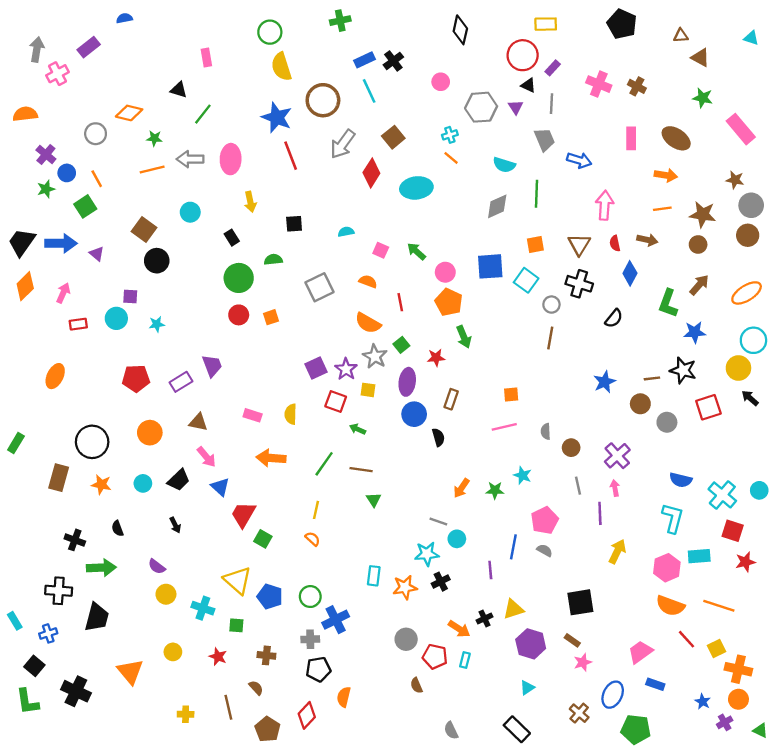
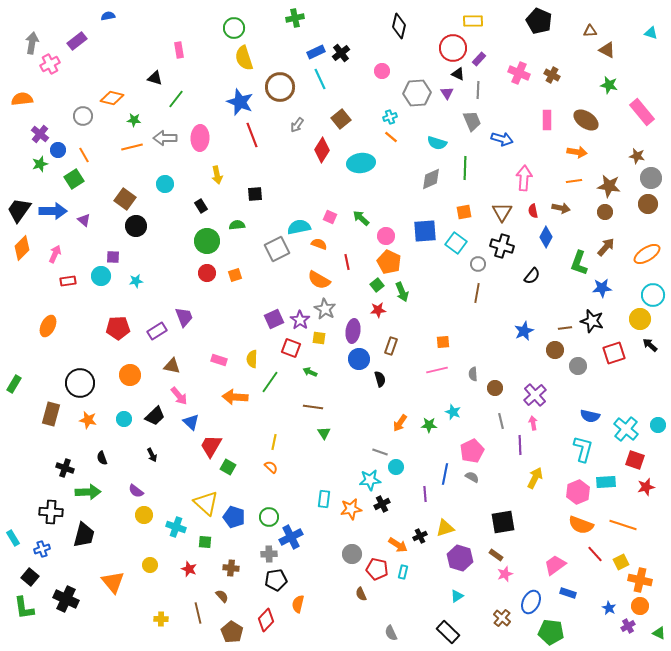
gray arrow: (343, 144) -> (297, 125), size x0.6
cyan semicircle: (346, 232) -> (299, 227), moved, size x1.6
green square: (401, 345) -> (377, 285), moved
green line: (324, 464) -> (270, 382), moved

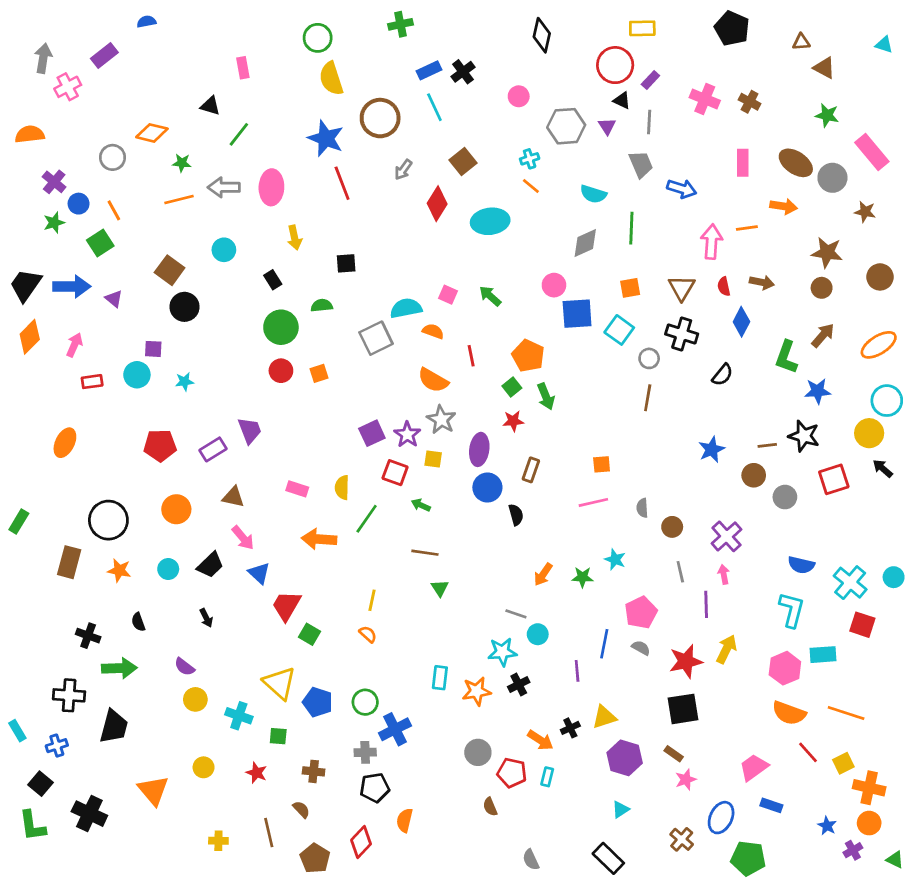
gray circle: (651, 178) -> (832, 178), moved
orange line: (574, 181) -> (747, 228), moved
pink circle: (386, 236) -> (554, 285), moved
red star: (646, 487) -> (686, 661), moved, size x1.4

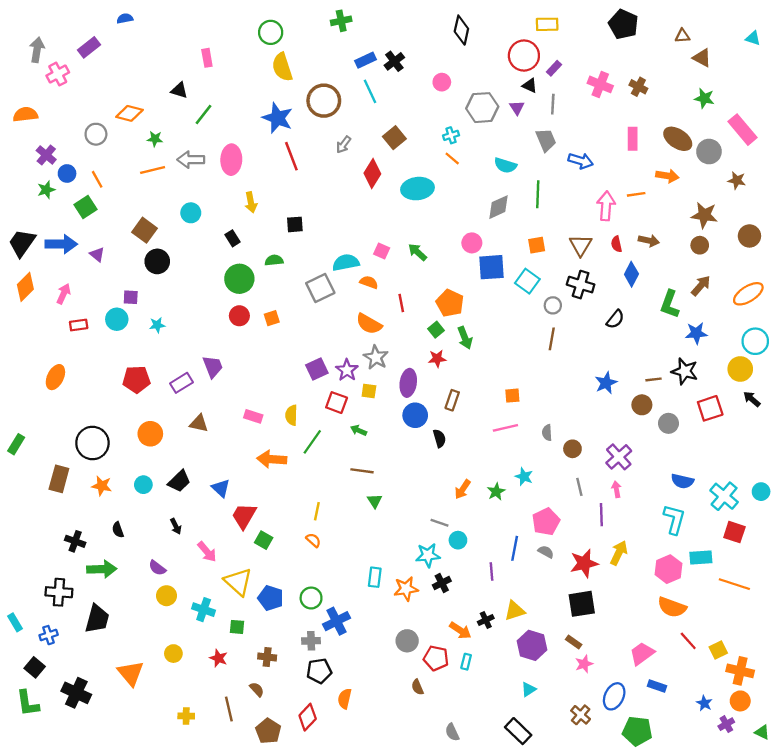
pink arrow: (243, 538) -> (207, 552), moved
green star: (583, 577) -> (496, 492), turned -30
orange line: (846, 713) -> (734, 584), moved

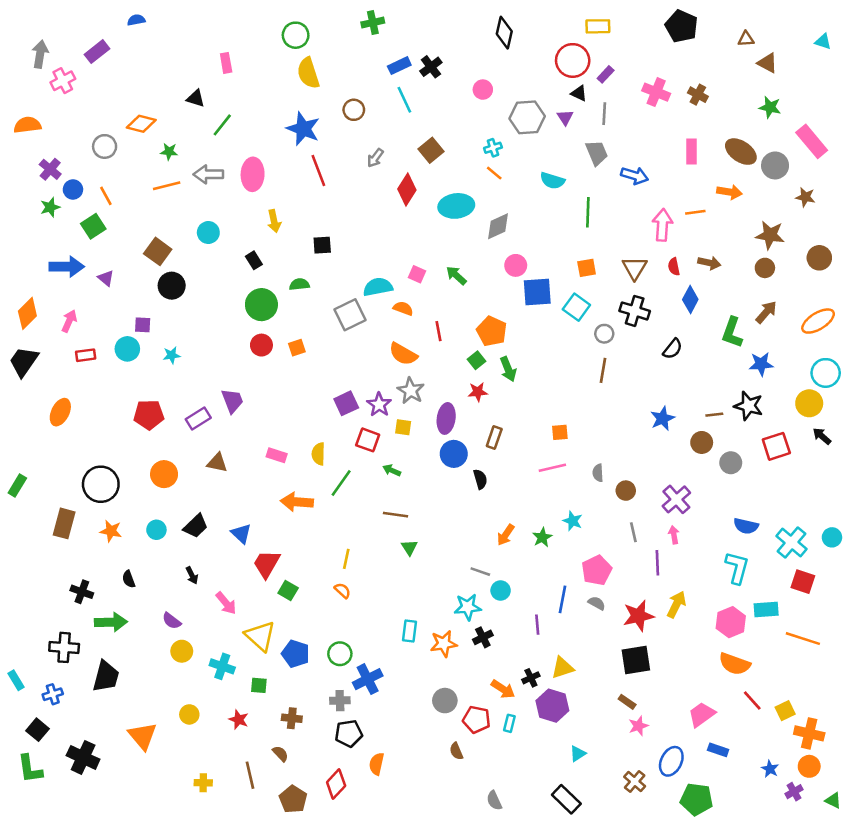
brown circle: (324, 101) -> (354, 110), size x0.6
gray diamond: (498, 207) -> (498, 226), moved
black trapezoid: (22, 243) -> (24, 362), moved
purple hexagon: (532, 645) -> (552, 706), moved

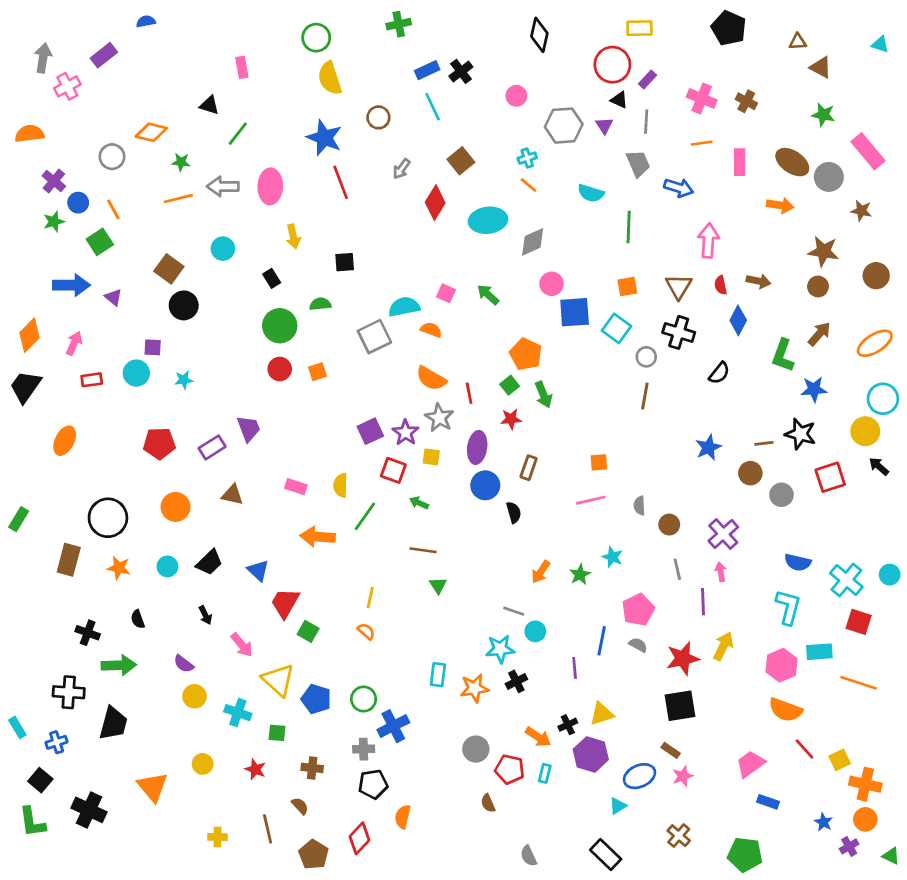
orange line: (695, 212) -> (702, 143), moved
red line: (439, 331) -> (469, 393), moved
blue ellipse: (671, 761) -> (639, 776), moved, turned 40

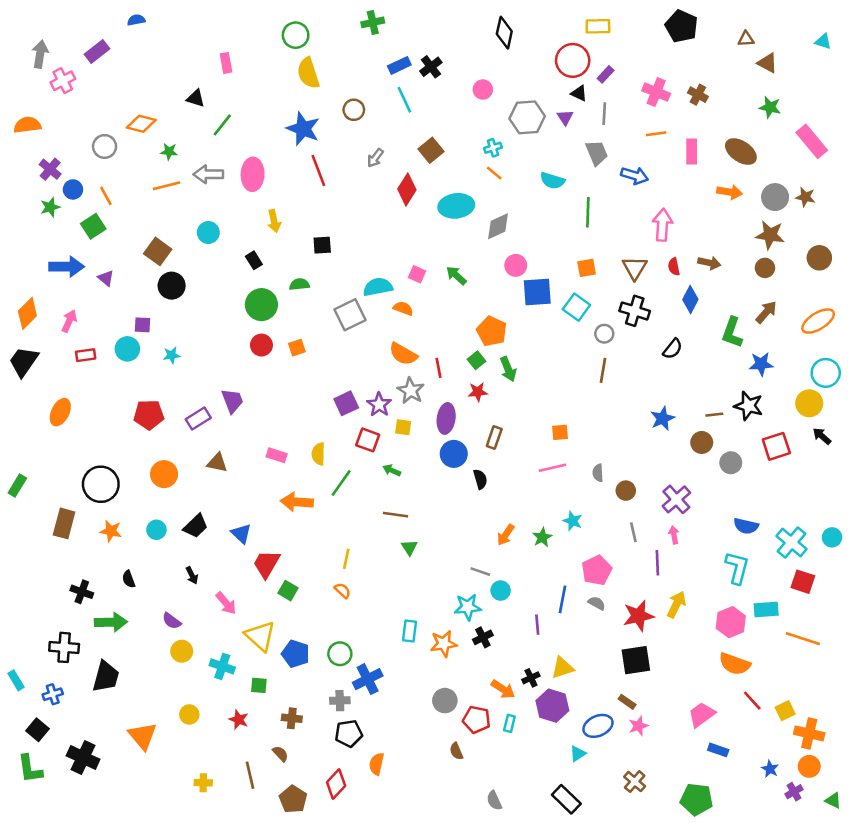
gray circle: (829, 177) -> (775, 197), moved

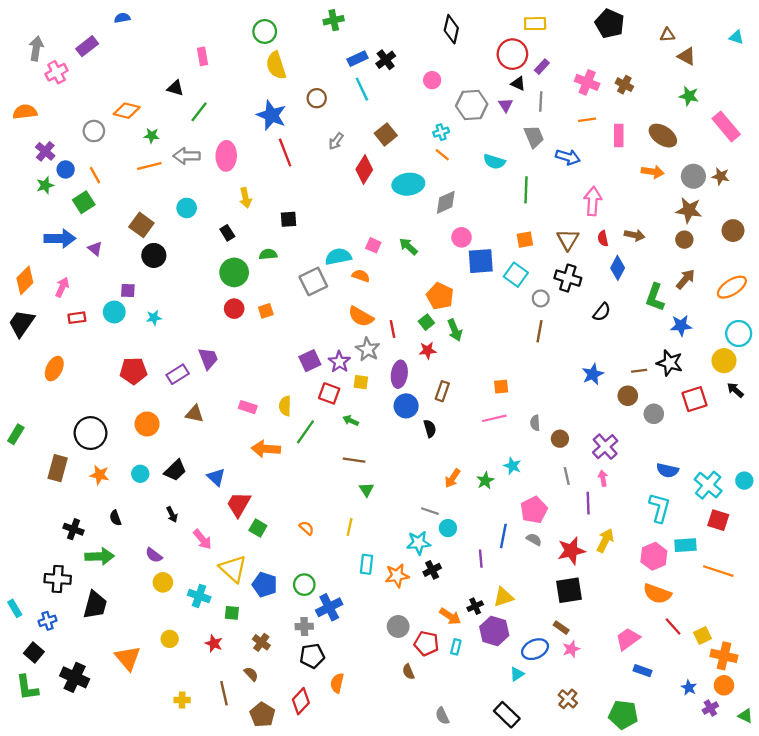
yellow line: (346, 559) -> (350, 527), moved
brown cross: (292, 718) -> (261, 642), turned 30

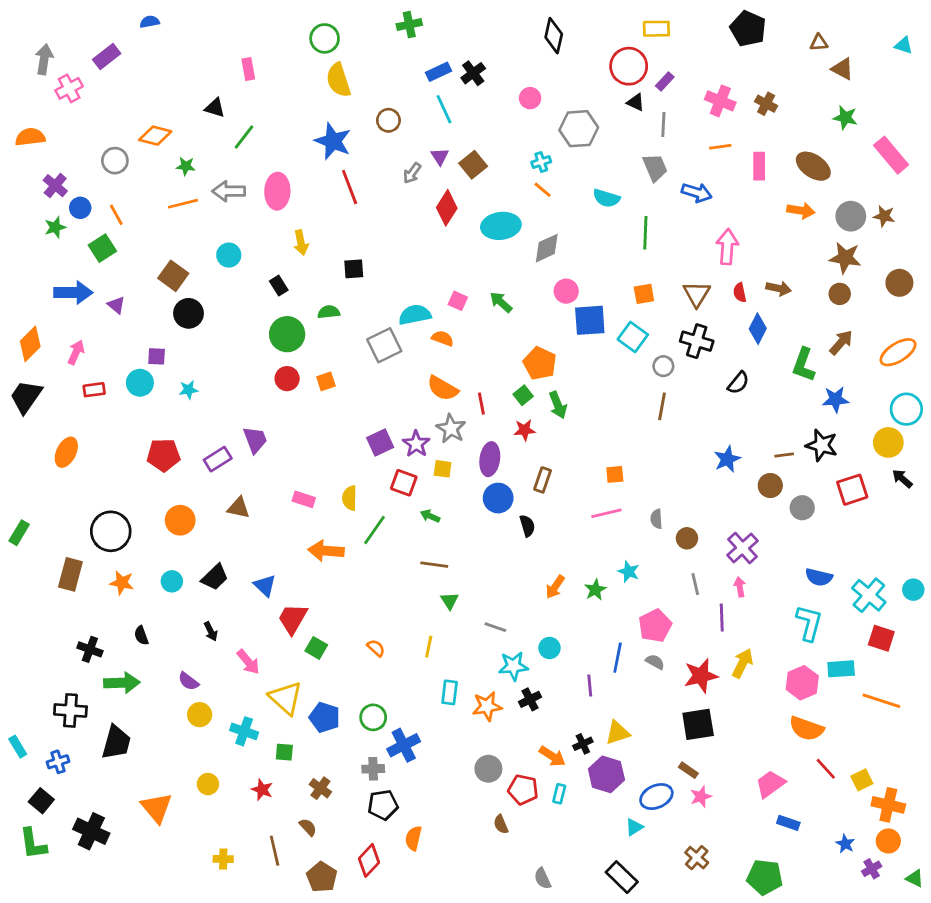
purple triangle: (506, 105) -> (440, 156), moved
gray line: (430, 511) -> (495, 627), moved

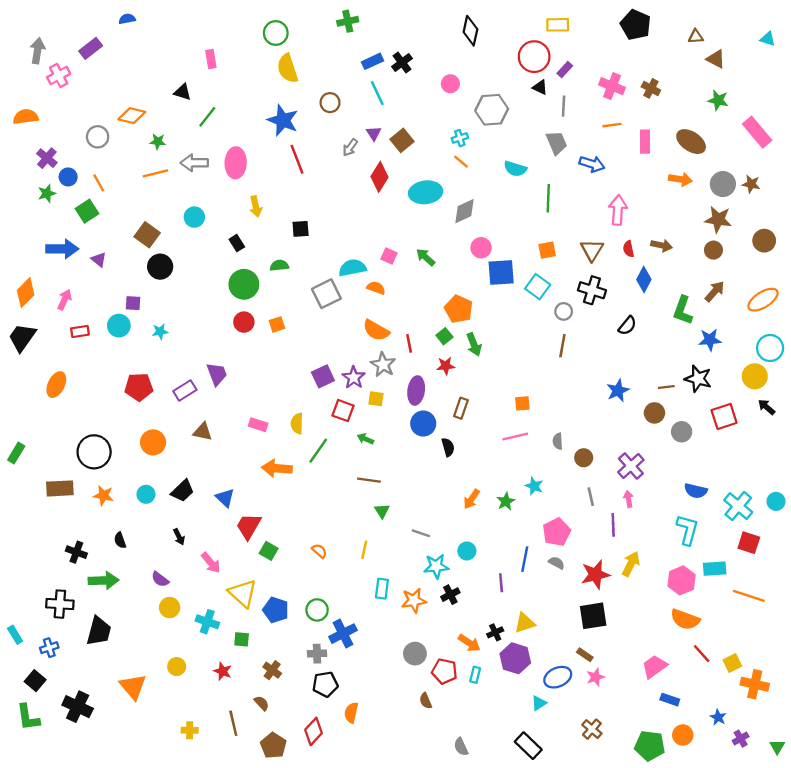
brown rectangle: (70, 574) -> (60, 488), turned 72
orange circle: (888, 841) -> (683, 735), moved
green triangle: (915, 878) -> (777, 747), turned 35

